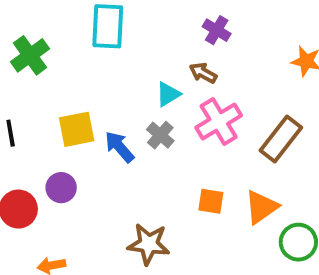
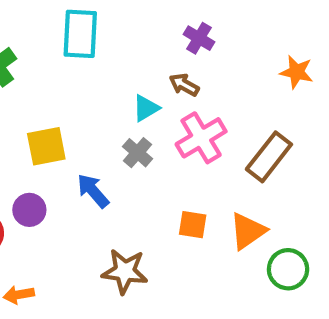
blue arrow: (119, 147) -> (93, 191), moved

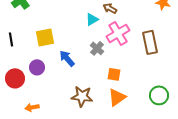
gray cross: (137, 153) -> (97, 48), moved
brown rectangle: (269, 157) -> (150, 42), turned -50
orange triangle: (248, 231) -> (117, 97), moved

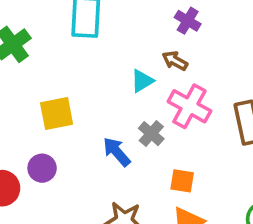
pink cross: (118, 33) -> (189, 106), turned -30
blue arrow: (67, 58) -> (117, 152), moved

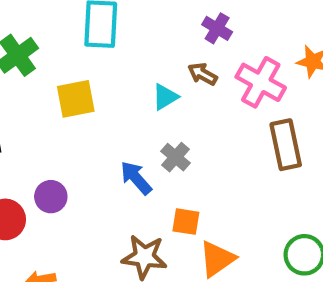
pink cross: (189, 106) -> (261, 82), moved
yellow square: (57, 114) -> (76, 99), moved
orange square: (182, 181) -> (186, 222), moved

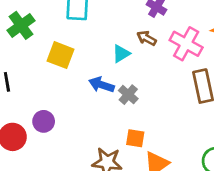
yellow square: (76, 99) -> (61, 55), turned 32
blue arrow: (136, 178) -> (101, 85), moved, turned -30

